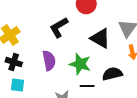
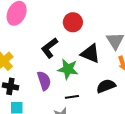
green star: (80, 64) -> (68, 69), moved
black line: (87, 86) -> (72, 97), moved

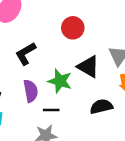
black L-shape: (50, 48) -> (26, 54), moved
black line: (72, 97) -> (51, 110), moved

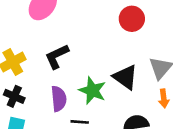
red circle: (73, 28) -> (132, 19), moved

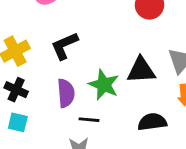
black triangle: (125, 77) -> (141, 70), turned -40

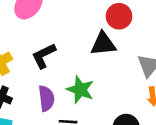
black triangle: (141, 70) -> (103, 44), moved

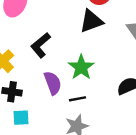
green star: (80, 90) -> (81, 67), turned 30

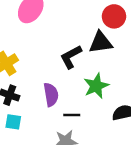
black L-shape: (41, 45) -> (71, 57), moved
green star: (81, 67) -> (96, 86), moved

